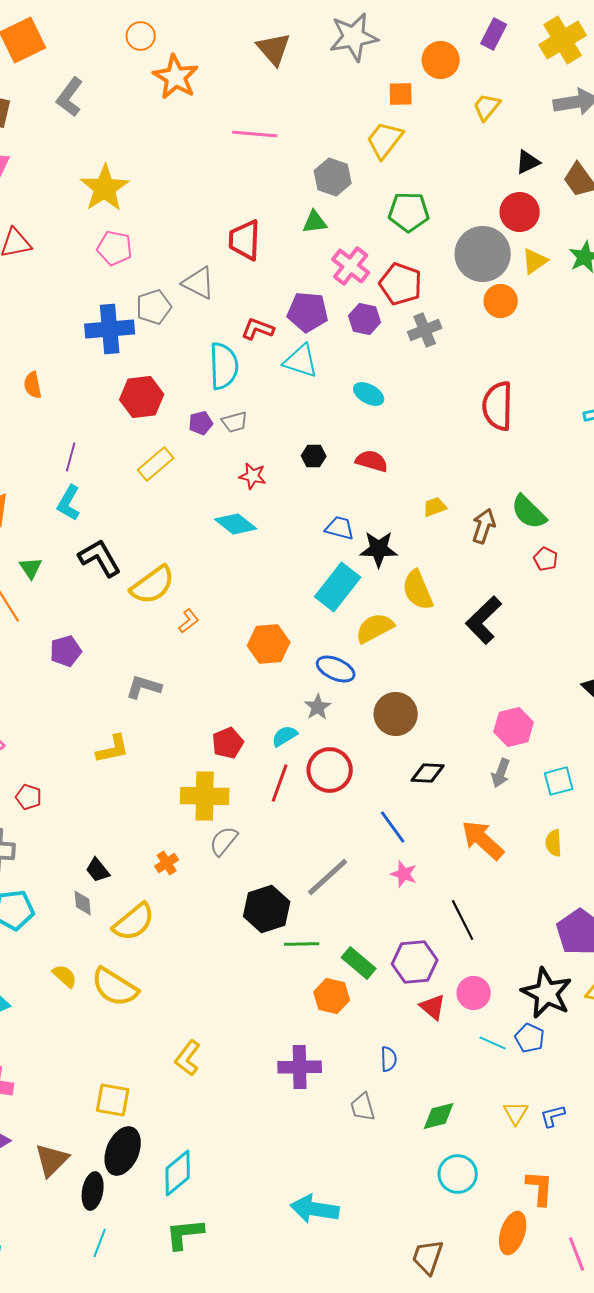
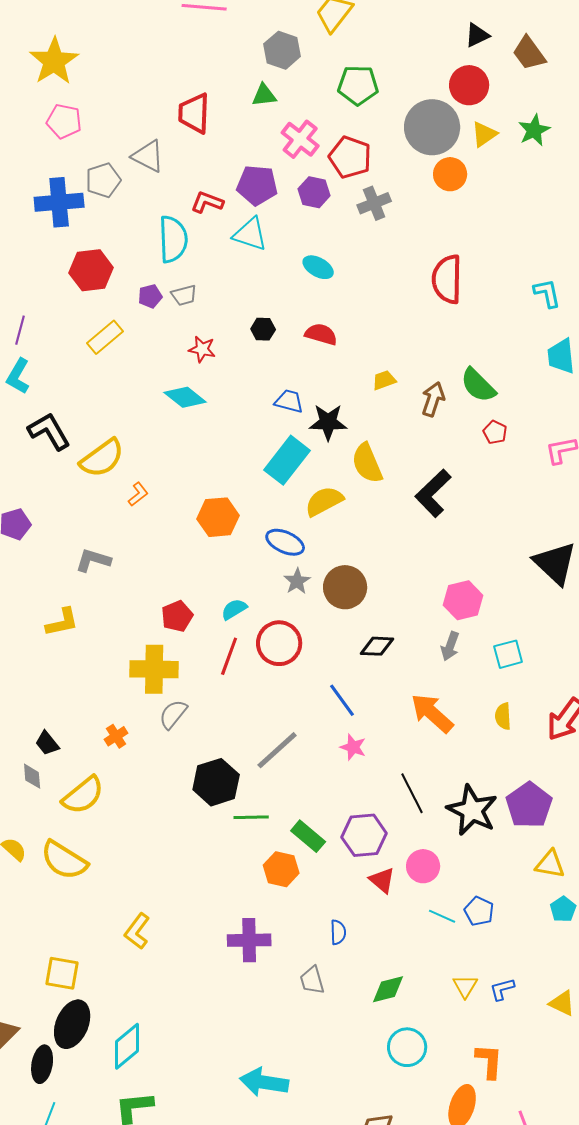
gray star: (318, 707) -> (297, 581), moved
black star: (547, 993) -> (472, 810), moved

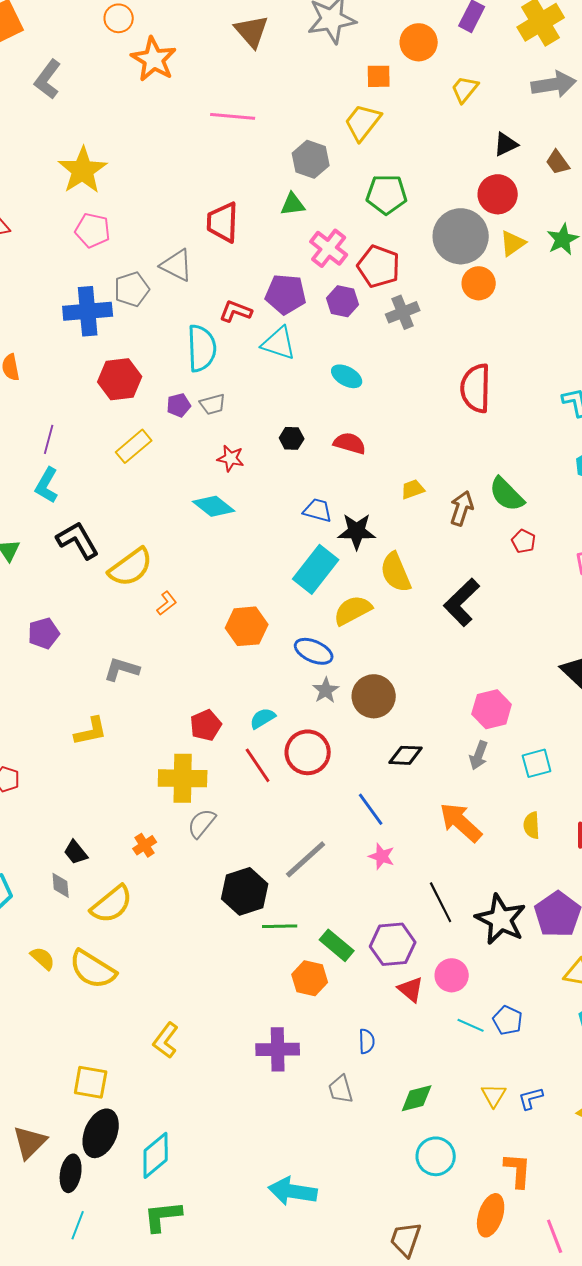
brown trapezoid: (529, 53) -> (558, 162), size x0.7
red line: (229, 656) -> (258, 765), turned -54

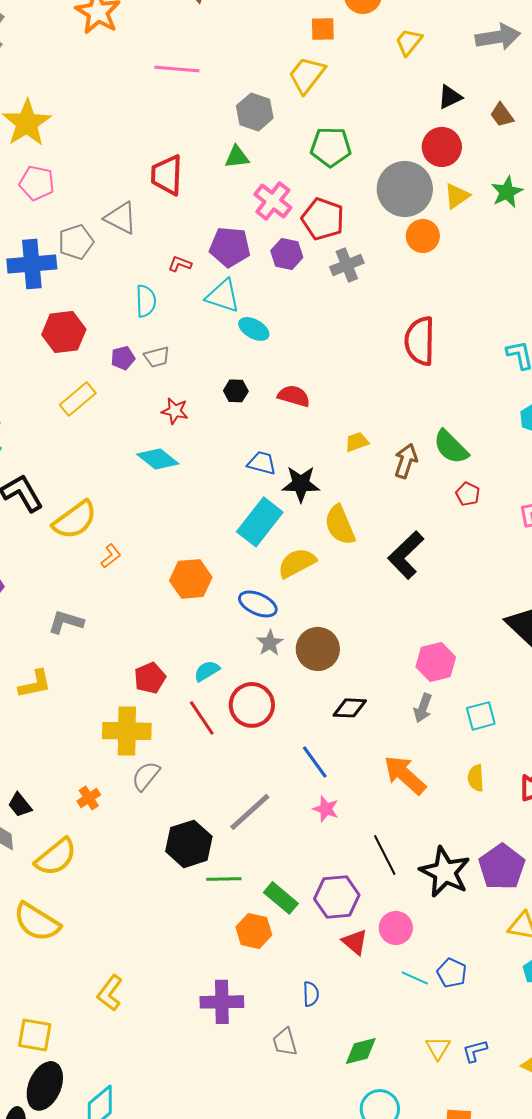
red L-shape: (236, 311) -> (180, 264), size x0.7
cyan semicircle: (202, 348) -> (146, 301), size x0.7
cyan ellipse: (347, 376) -> (254, 329), moved

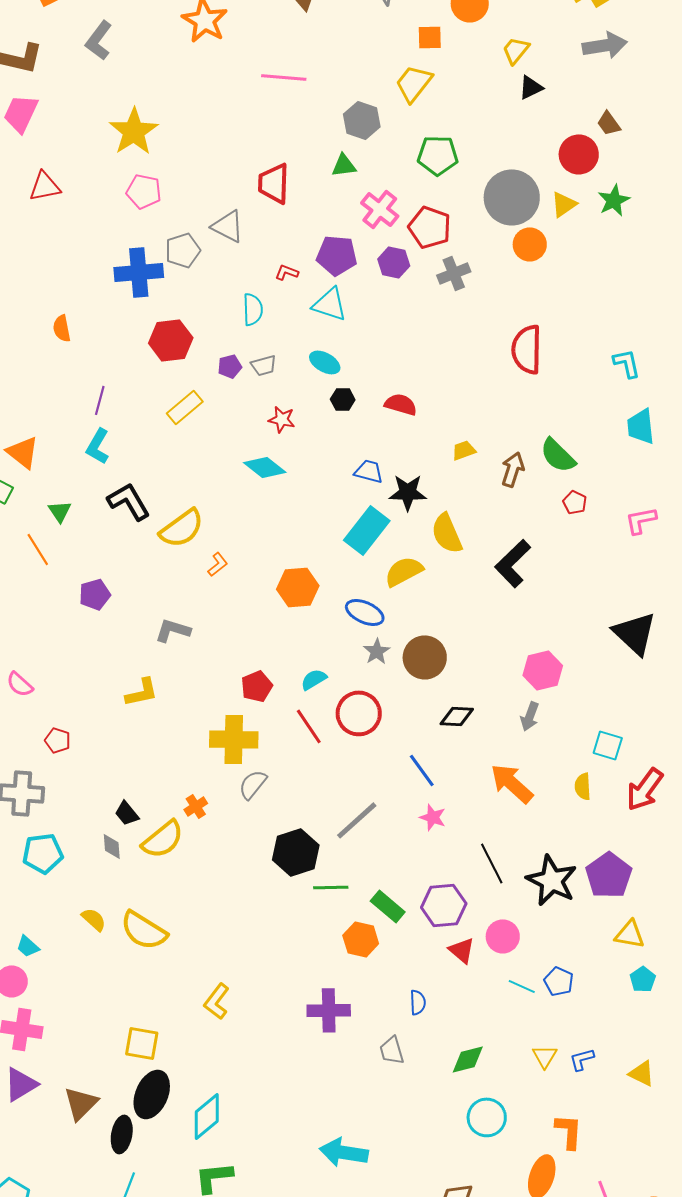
black triangle: (450, 97) -> (531, 87), moved
red circle: (442, 147) -> (579, 154), moved
cyan ellipse: (254, 329) -> (325, 362), moved
cyan square: (481, 716) -> (608, 745), moved, turned 32
yellow semicircle: (56, 857) -> (163, 839), moved

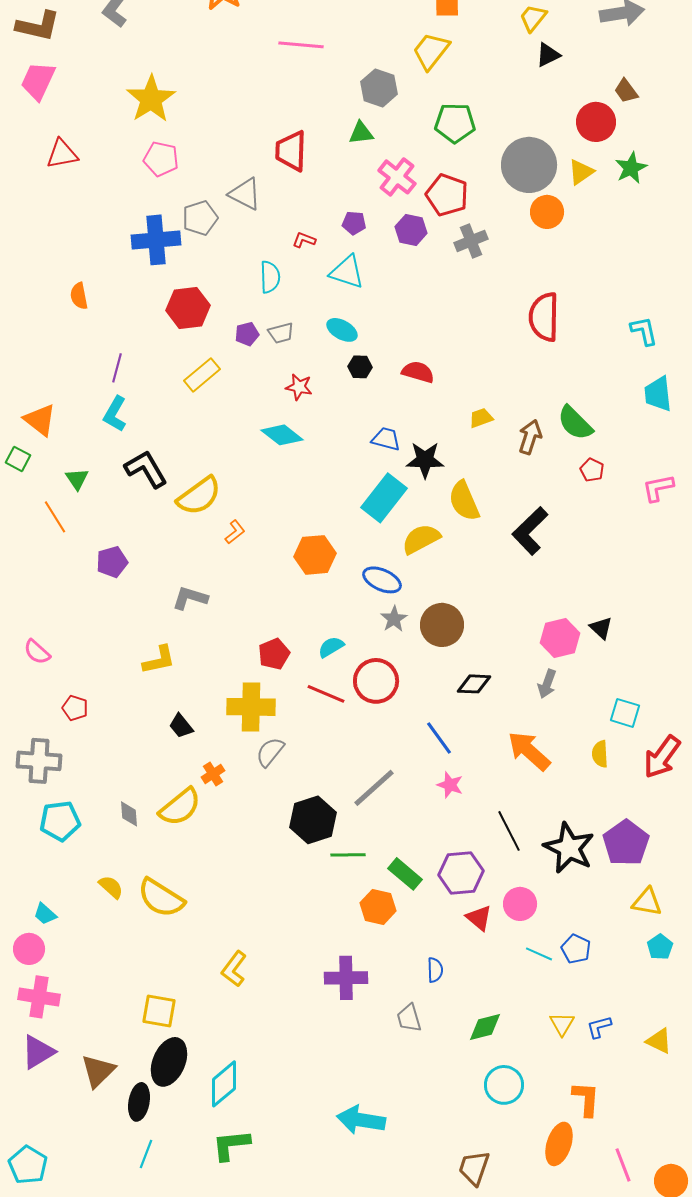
purple pentagon: (337, 255) -> (354, 223), size x0.6
black triangle: (635, 633) -> (601, 628), moved, size x0.5
red line: (309, 726) -> (326, 694), turned -33
black trapezoid: (127, 813) -> (181, 726), moved

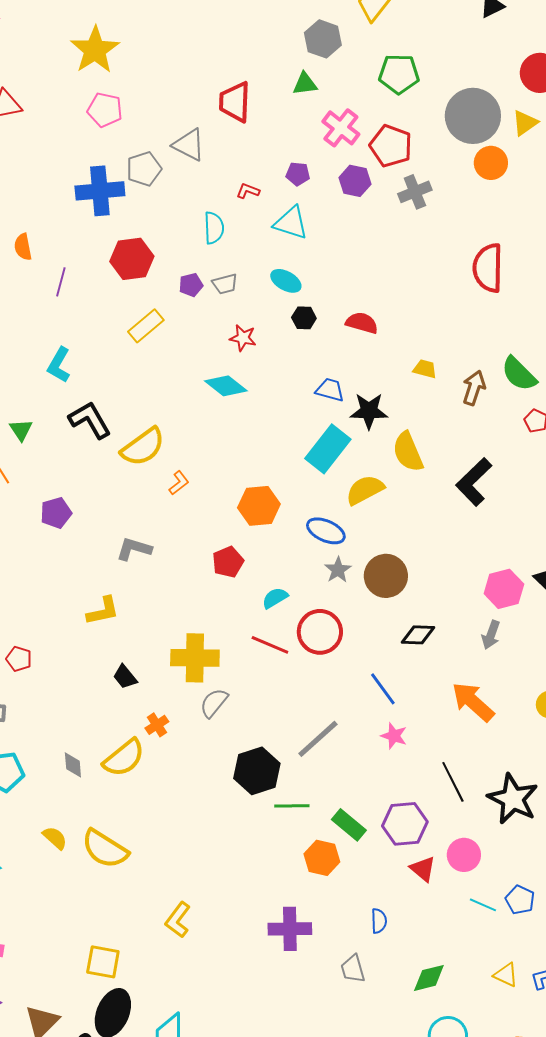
purple line: (117, 368) -> (61, 282), moved
yellow trapezoid: (481, 418) -> (425, 369), turned 35
red pentagon: (274, 654) -> (228, 562), moved
yellow triangle: (562, 1024) -> (506, 975), turned -36

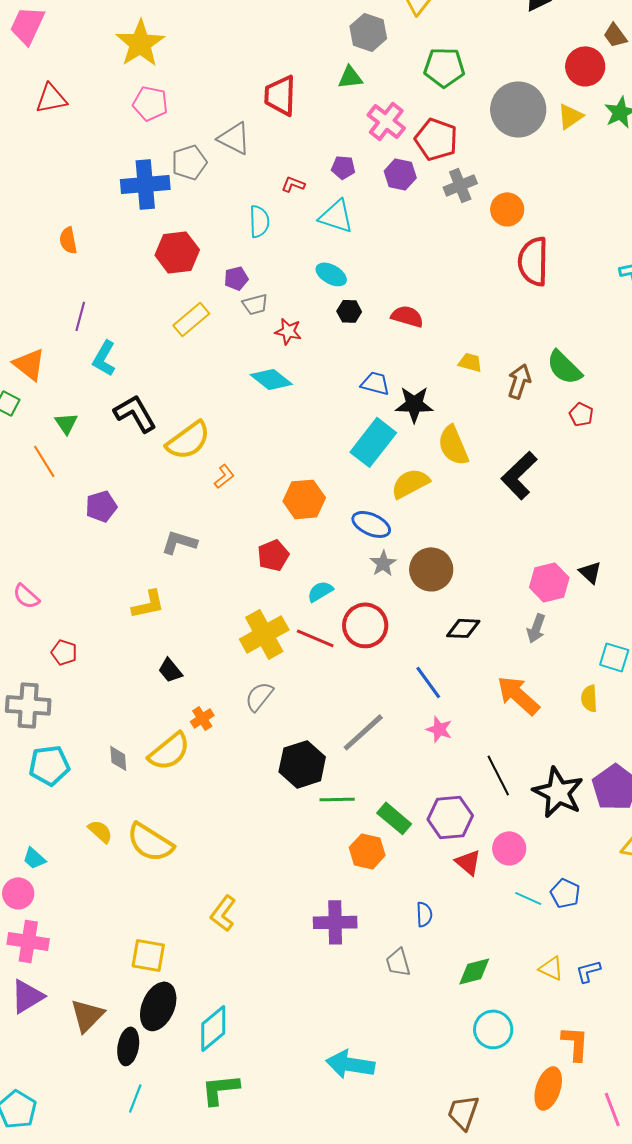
orange circle: (491, 163) -> (507, 209), moved
purple line: (61, 282) -> (80, 316), moved
gray trapezoid: (225, 284) -> (255, 304), moved
yellow cross: (195, 658) -> (264, 634), moved, turned -30

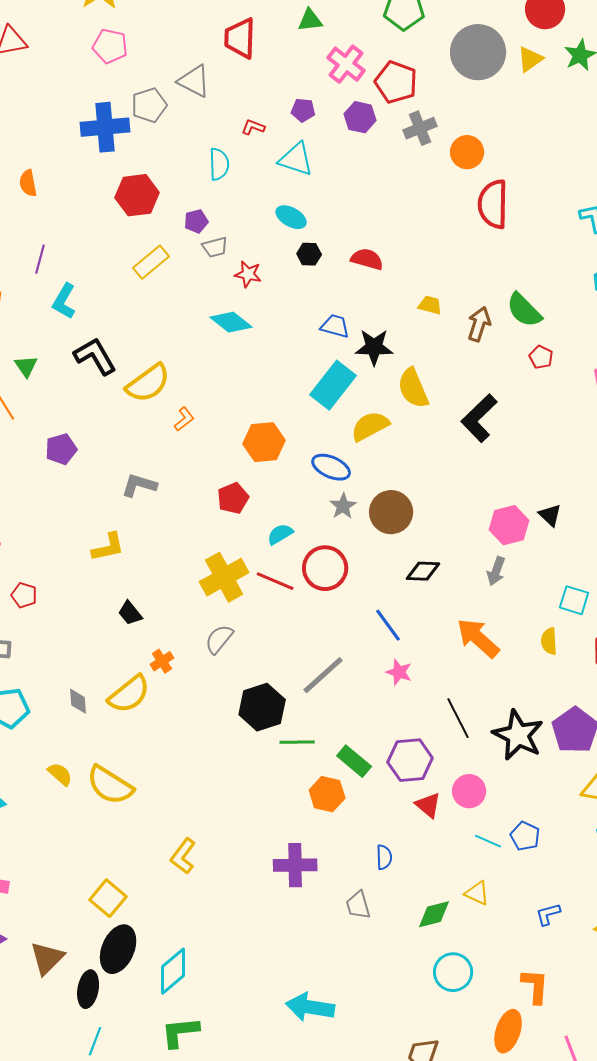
yellow square: (148, 955) -> (108, 898), turned 30
yellow triangle: (551, 968) -> (477, 893), moved

